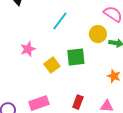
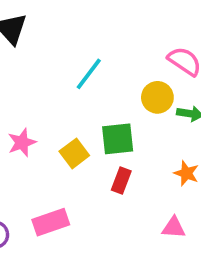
pink star: (28, 49) -> (22, 143), moved
red rectangle: (78, 102) -> (121, 181), moved

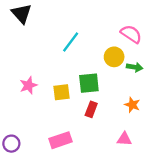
yellow square: (74, 153) -> (62, 92), turned 30
pink rectangle: (51, 222) -> (60, 140), moved

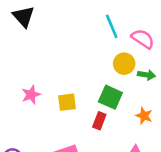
cyan line: (71, 42) -> (112, 26), moved, turned -60
green square: (89, 83) -> (110, 97), moved, turned 30

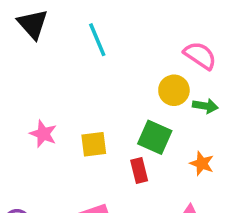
cyan line: (112, 26) -> (97, 40), moved
pink star: (31, 95) -> (43, 134), turned -30
red rectangle: (99, 121) -> (139, 170), turned -35

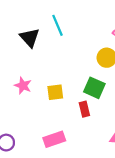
black triangle: (33, 24) -> (30, 38), moved

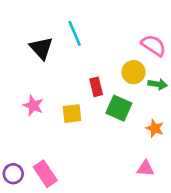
red rectangle: (84, 109) -> (96, 87), moved
pink rectangle: (54, 139) -> (45, 174), moved, turned 75

